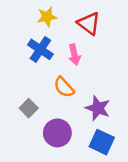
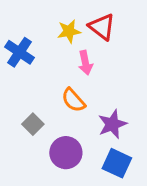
yellow star: (47, 17) -> (69, 31), moved
blue cross: (40, 49) -> (19, 52), moved
purple star: (98, 108) -> (112, 124), turned 30

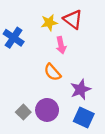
gray square: (33, 124) -> (23, 112), moved

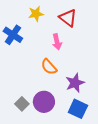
yellow star: (49, 23) -> (36, 14), moved

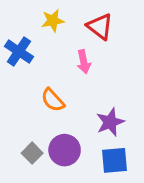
orange semicircle: (49, 67) -> (53, 100), moved
blue square: (78, 109) -> (115, 160), turned -30

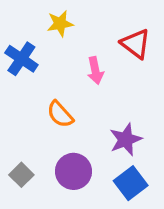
red triangle: (100, 26) -> (136, 44), moved
gray square: (32, 153) -> (21, 175), moved
blue square: (115, 160) -> (131, 183), turned -32

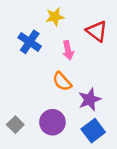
yellow star: (60, 24) -> (55, 17), moved
blue cross: (21, 59) -> (30, 42), moved
orange semicircle: (60, 114) -> (62, 81), moved

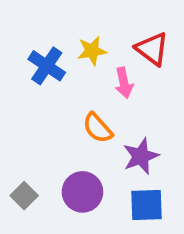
yellow star: (55, 17) -> (92, 51), moved
pink arrow: (68, 50) -> (124, 83), moved
blue square: (93, 131) -> (146, 205), turned 35

